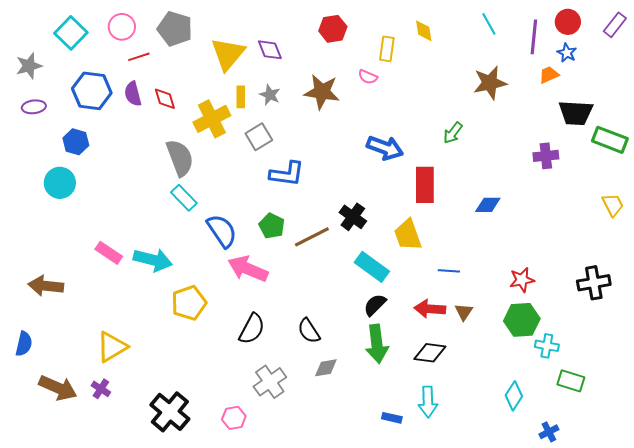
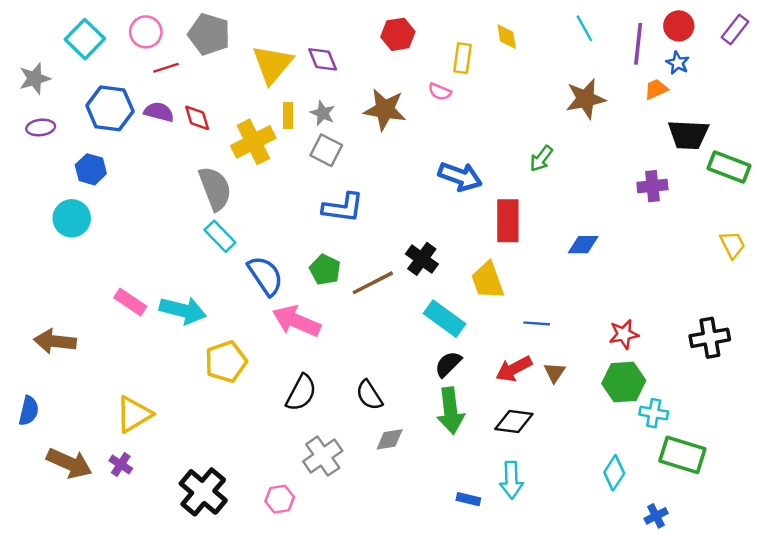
purple semicircle: (133, 94) -> (159, 112), turned 120
gray square: (259, 137) -> (326, 150), moved, turned -32
red arrow: (430, 309) -> (514, 369), turned -32
green rectangle: (571, 381) -> (682, 455), size x1.4

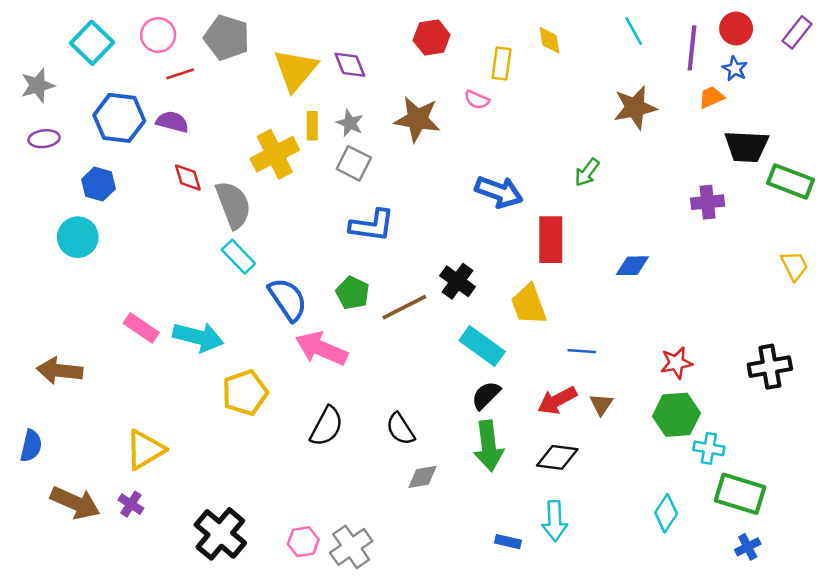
red diamond: (197, 118) -> (188, 178), moved
gray cross: (323, 456) -> (351, 547), moved
blue cross: (656, 516) -> (748, 547), moved

